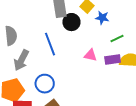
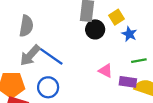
blue line: (50, 44) -> (51, 56), moved, turned -50

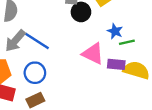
blue star: (129, 34) -> (115, 31), moved
pink triangle: (106, 71) -> (93, 54), size x1.5

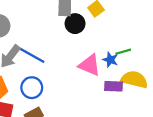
blue star: (115, 31) -> (110, 60), moved
purple rectangle: (116, 64) -> (114, 86), moved

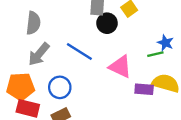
blue line: (32, 55) -> (79, 51), moved
blue star: (110, 60) -> (165, 43), moved

